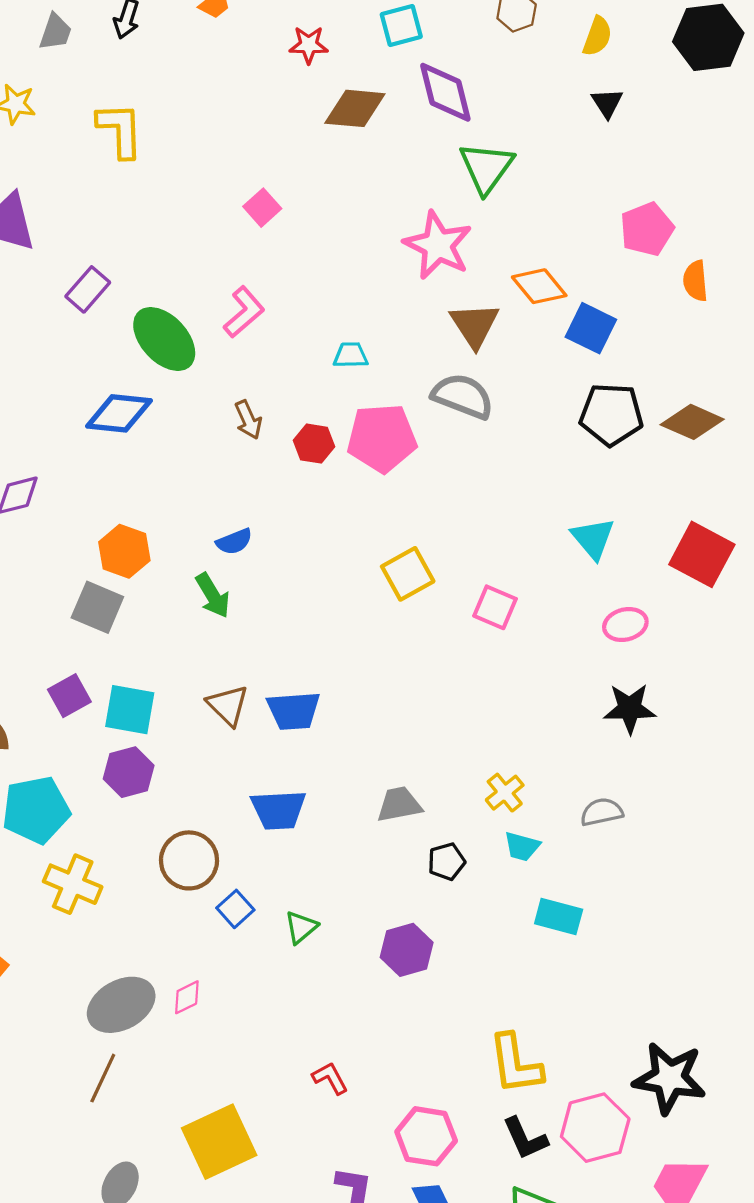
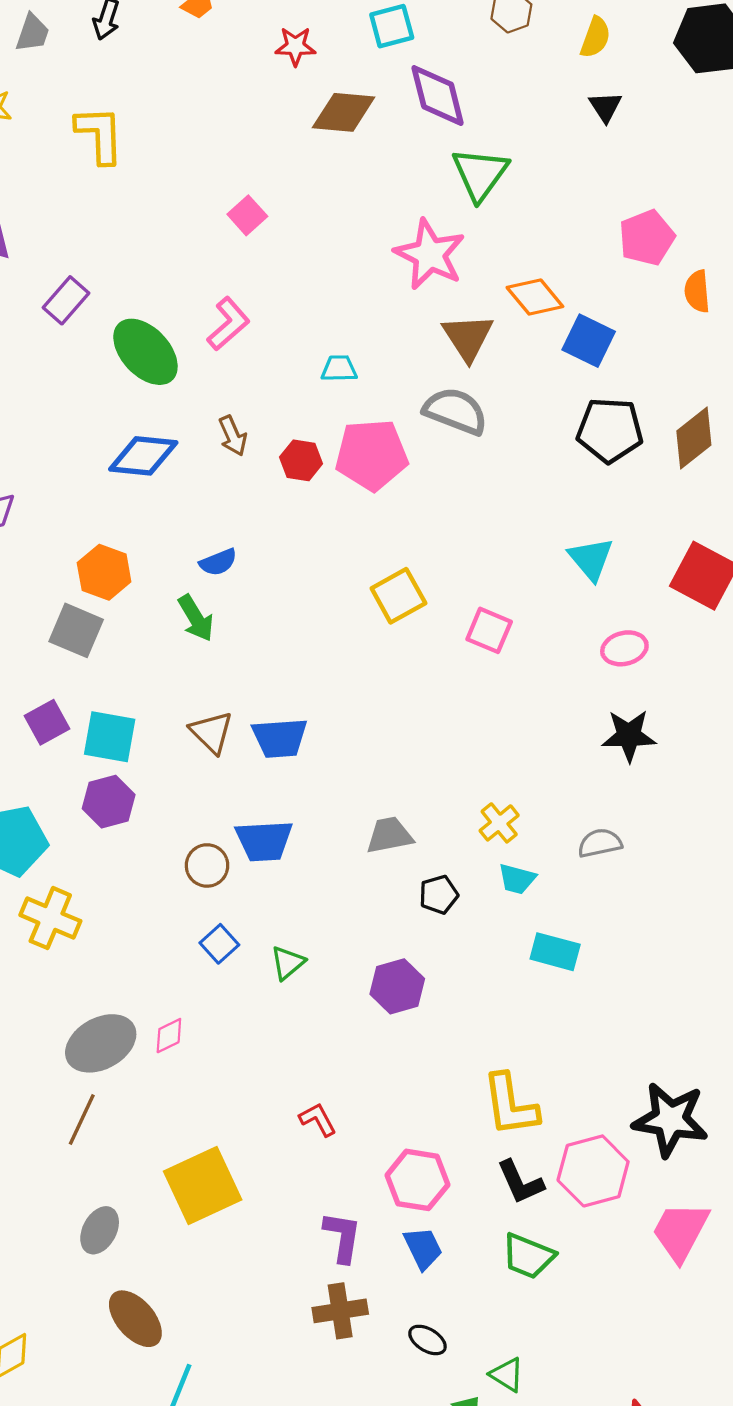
blue diamond: (119, 413) -> (143, 456), moved
brown diamond: (692, 422) -> (694, 438), turned -62
brown circle: (189, 860) -> (207, 865), moved, size x0.7

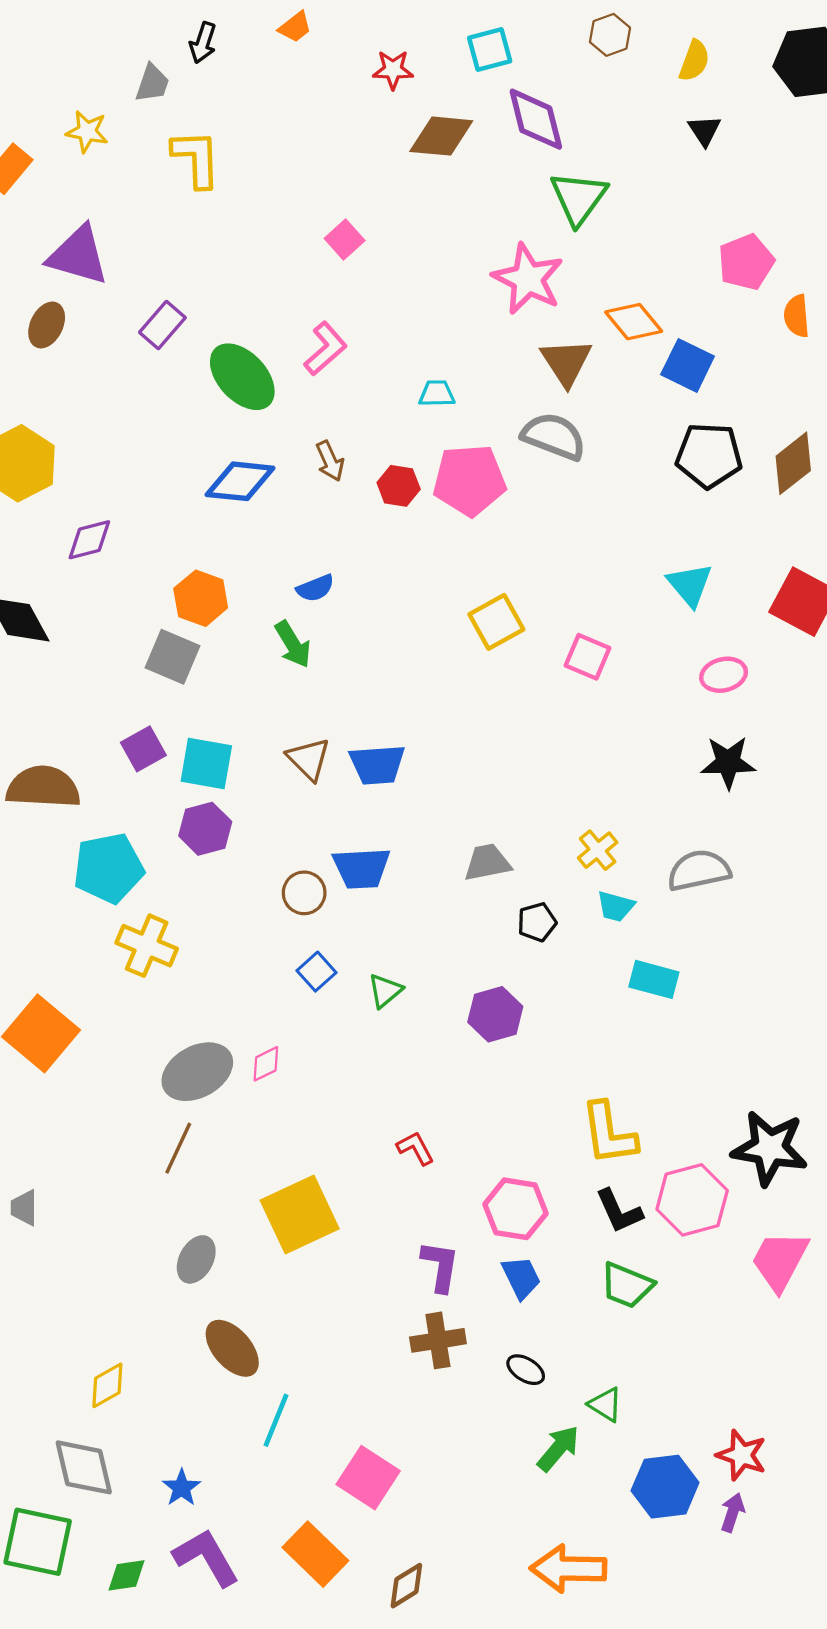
gray trapezoid: (32, 33) -> (152, 83), moved
gray semicircle: (600, 843) -> (699, 870), size x1.4

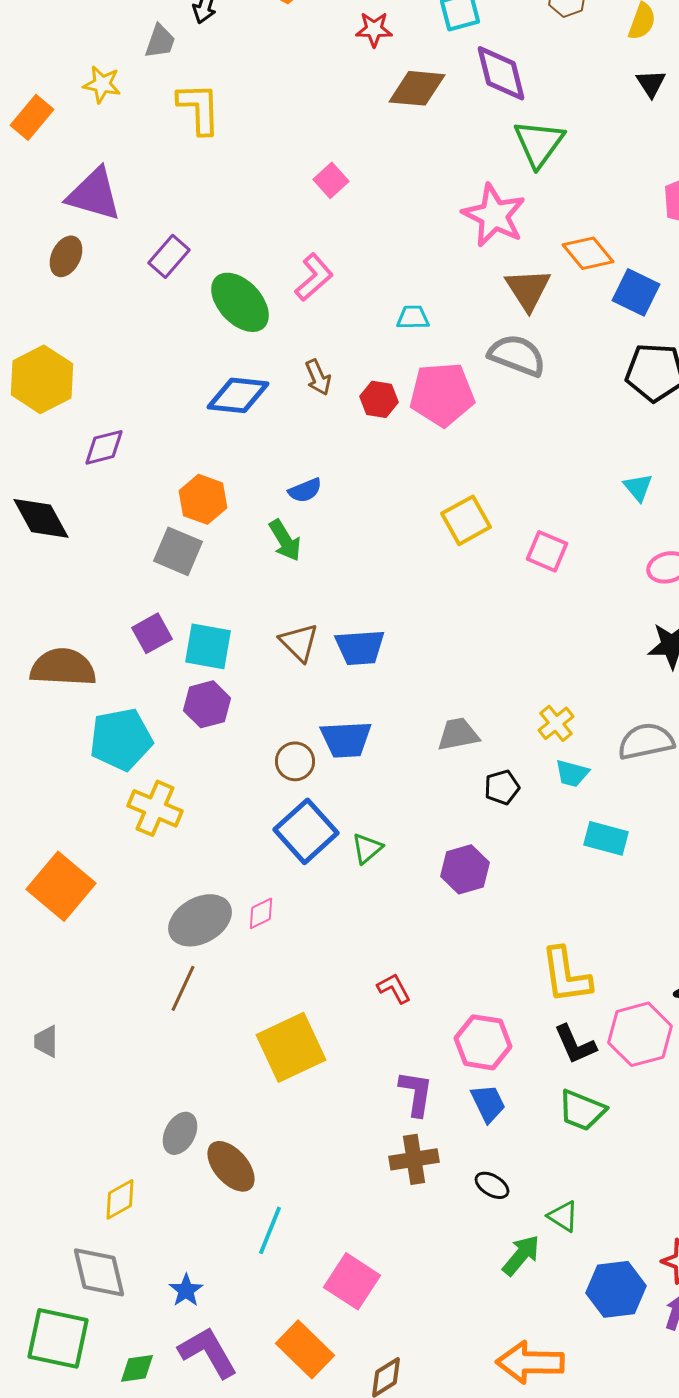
cyan triangle: (690, 585) -> (638, 487), size x0.7
blue square: (317, 972) -> (306, 831), size x1.8
gray ellipse: (196, 1259) -> (180, 1133), moved

